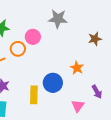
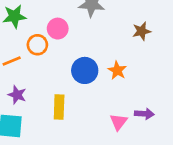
blue circle: (53, 83) -> (85, 70), moved
purple arrow: (97, 92) -> (144, 114), moved, turned -56

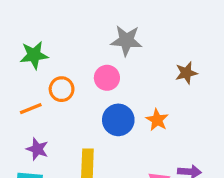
pink circle: (58, 29) -> (107, 78), moved

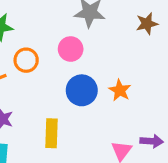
brown star: (186, 73) -> (147, 24), moved

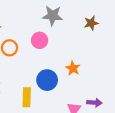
blue circle: (82, 90) -> (47, 80), moved

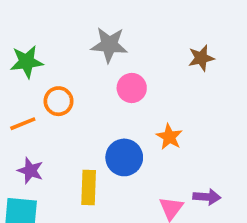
gray star: (52, 16) -> (109, 45), moved
pink circle: (40, 40) -> (132, 88), moved

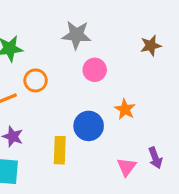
purple arrow: (207, 197) -> (155, 158), turned 65

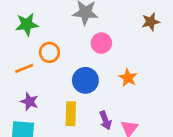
blue circle: (89, 126) -> (85, 80), moved
purple arrow: (155, 158) -> (105, 120), moved

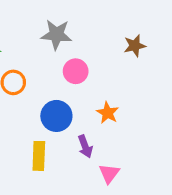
purple arrow: (105, 120) -> (85, 146), moved

